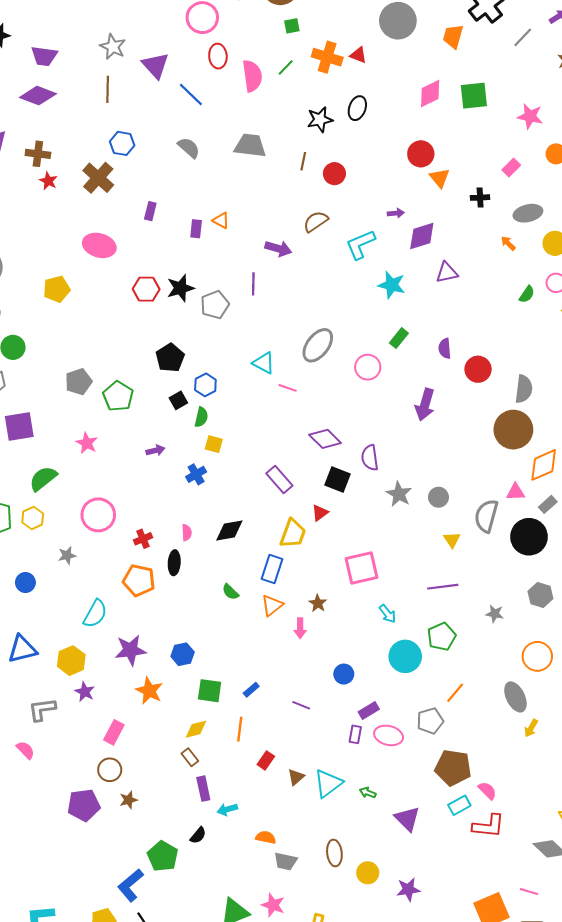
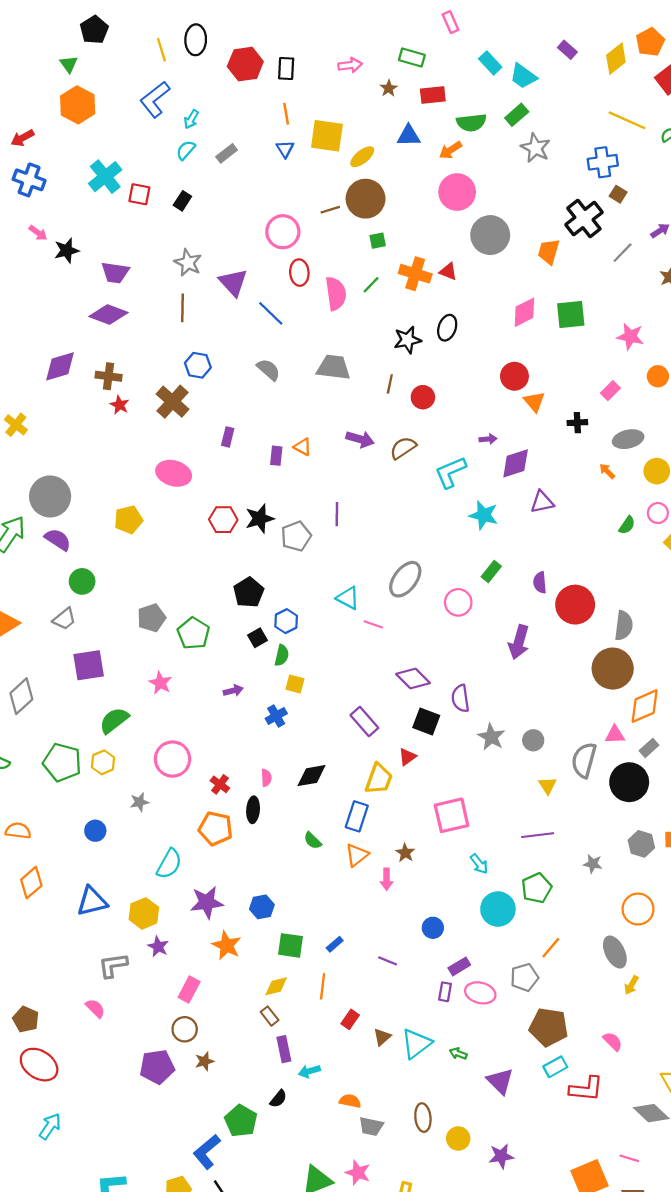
purple arrow: (278, 249) -> (360, 439), moved
red circle: (478, 369) -> (575, 605), size x1.4
red cross: (143, 539) -> (220, 784), turned -30
pink semicircle: (487, 791) -> (613, 1041), moved

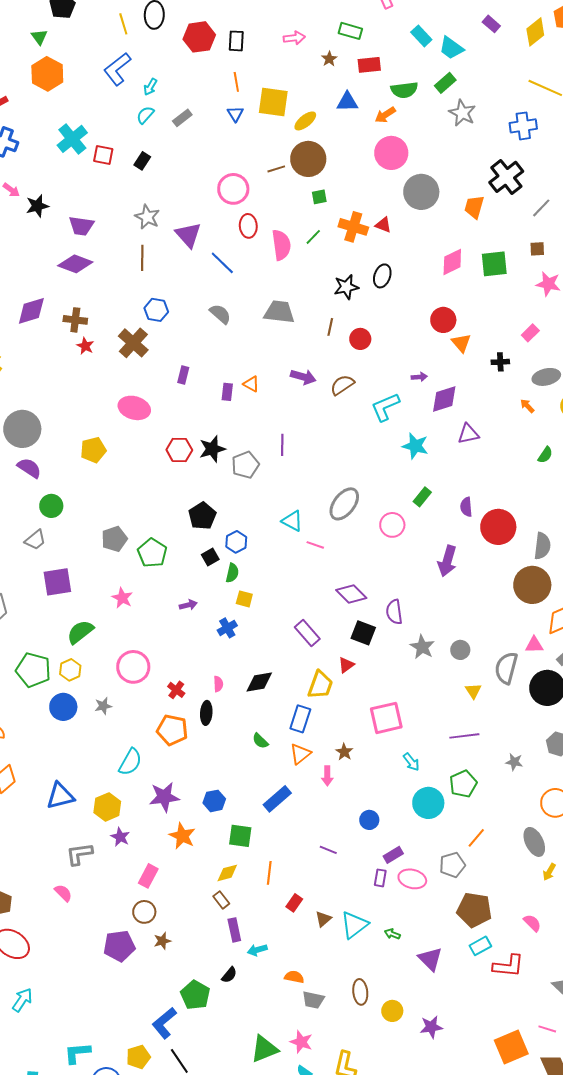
brown square: (618, 194) -> (537, 249), moved, turned -35
blue circle: (95, 831) -> (63, 707), moved, size x1.4
blue rectangle: (335, 944) -> (277, 799), moved, size x1.8

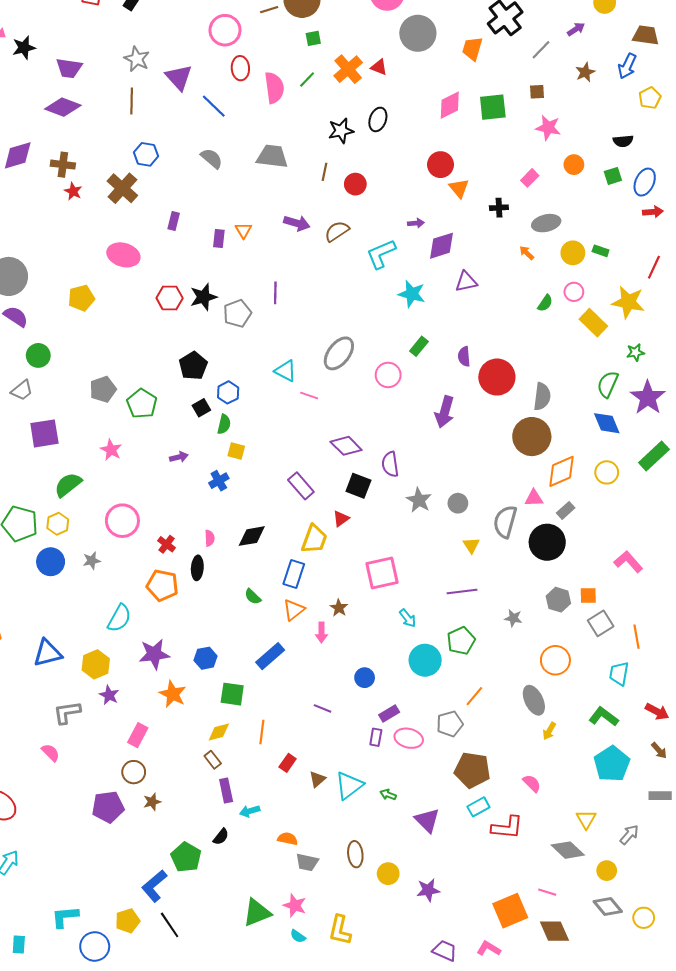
orange cross: (353, 227) -> (348, 69), turned 32
orange triangle: (251, 384) -> (243, 230), turned 30

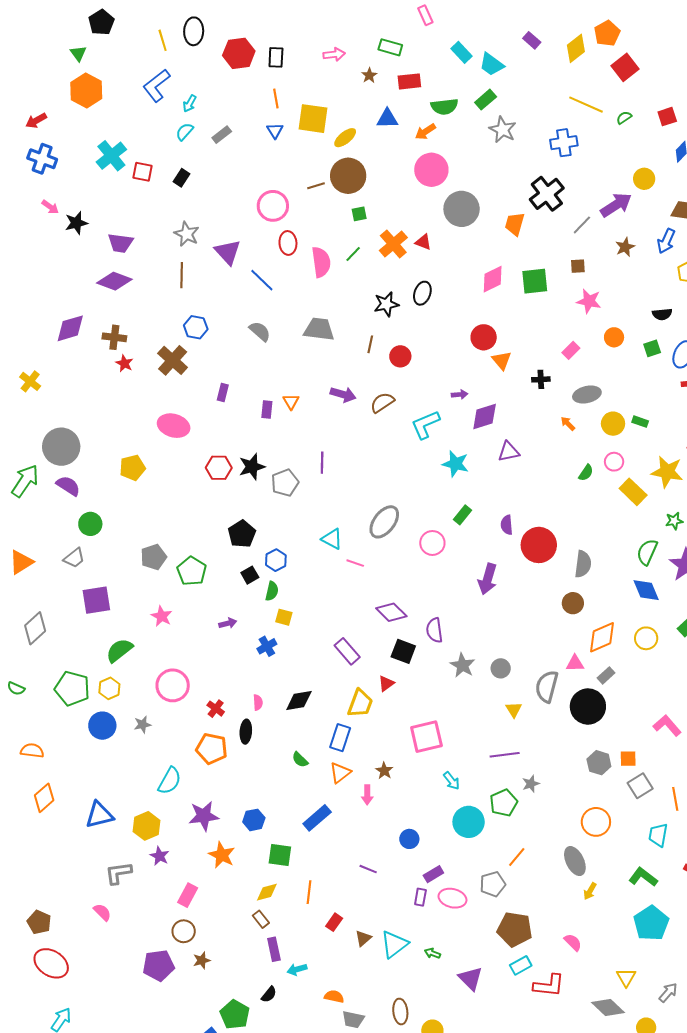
purple arrow: (576, 29) -> (616, 205), size x1.8
brown circle: (532, 437) -> (573, 603), size x0.6
gray star: (513, 618) -> (531, 784), moved, turned -30

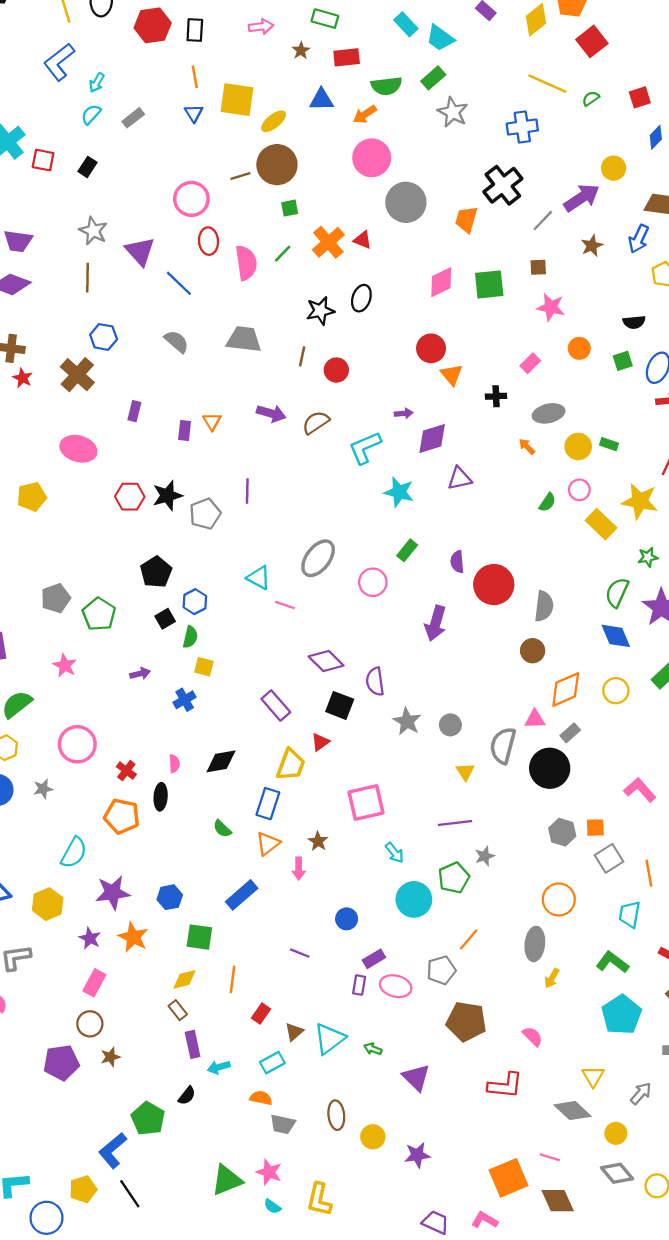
purple star: (160, 856) -> (90, 938), moved
gray ellipse: (575, 861) -> (535, 944), turned 32
cyan rectangle: (521, 965) -> (272, 1063), moved

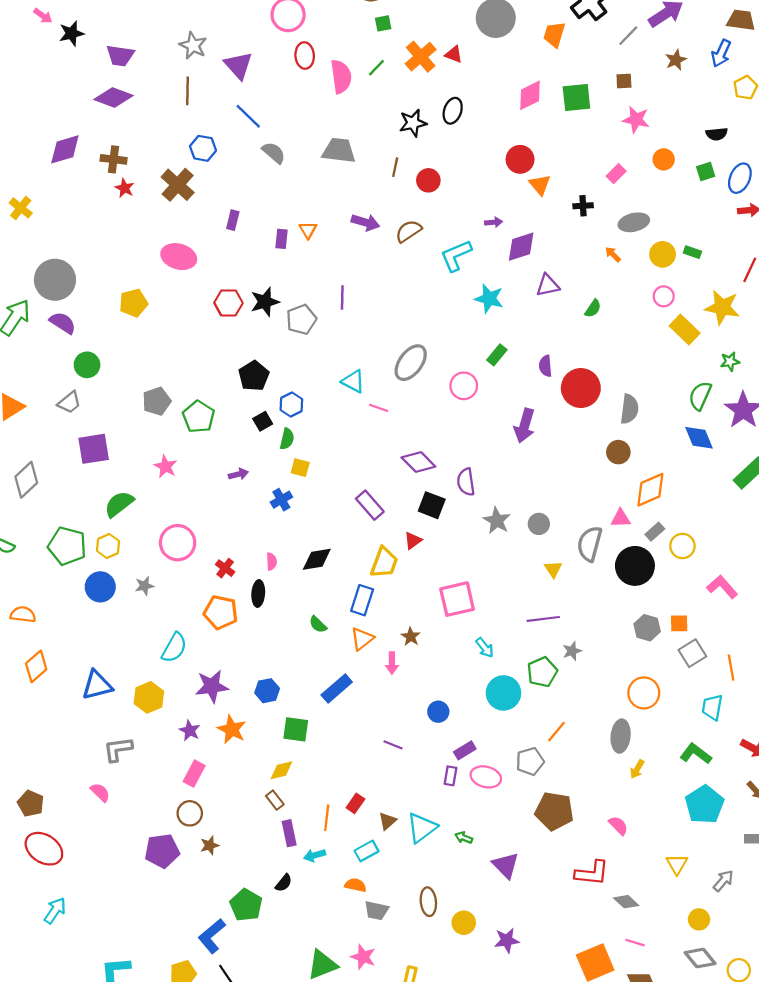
blue line: (179, 283) -> (248, 116), moved
green semicircle: (547, 502) -> (593, 308), moved
yellow circle: (616, 691) -> (682, 546), moved
orange line: (232, 979) -> (327, 818), moved
gray diamond: (572, 1111) -> (626, 902), moved, size x0.7

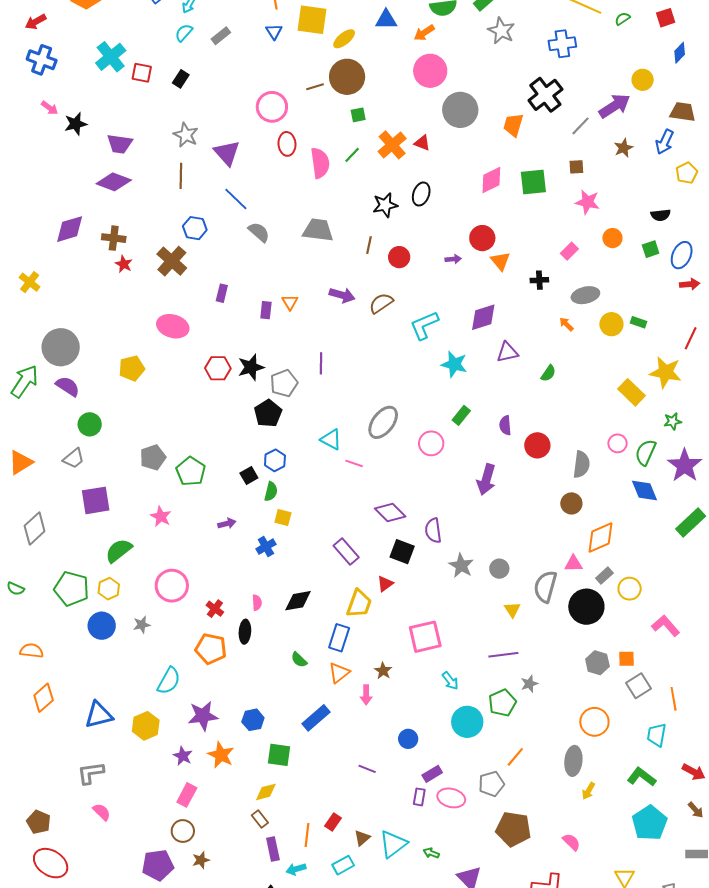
purple arrow: (494, 222) -> (453, 259), moved
pink circle: (664, 296) -> (618, 443), moved
black pentagon: (254, 376) -> (268, 413), moved
red circle: (581, 388) -> (537, 445), size x0.7
gray L-shape: (118, 749) -> (91, 773), moved

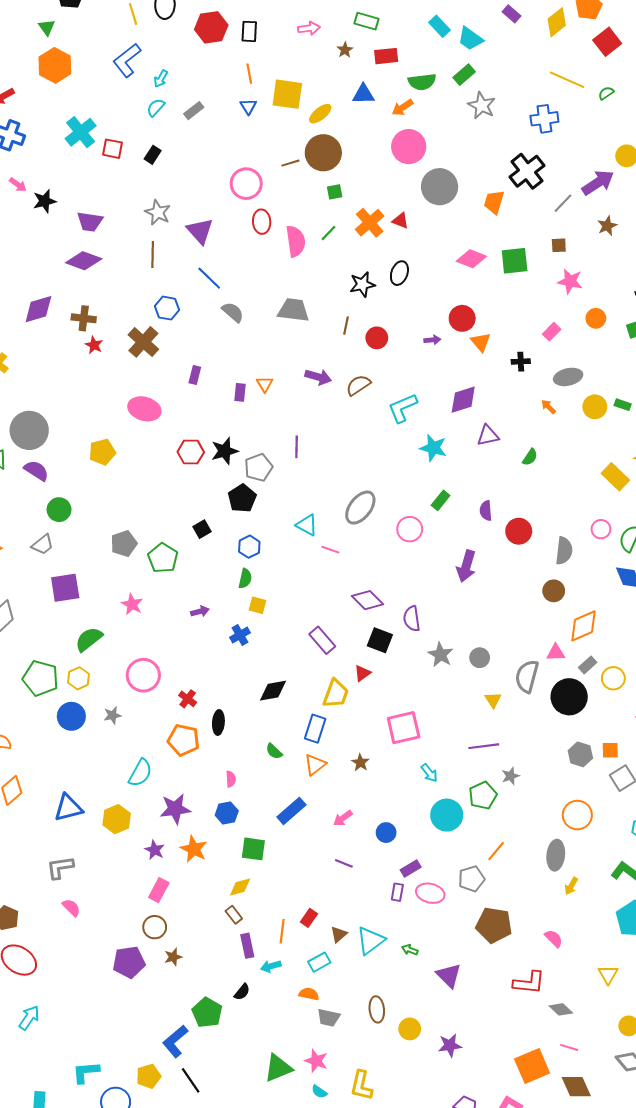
pink diamond: (491, 180) -> (471, 259), turned 48
black square: (249, 475) -> (202, 529), moved
pink semicircle: (257, 603) -> (231, 779), moved
pink arrow: (366, 695) -> (343, 818), moved, turned 54

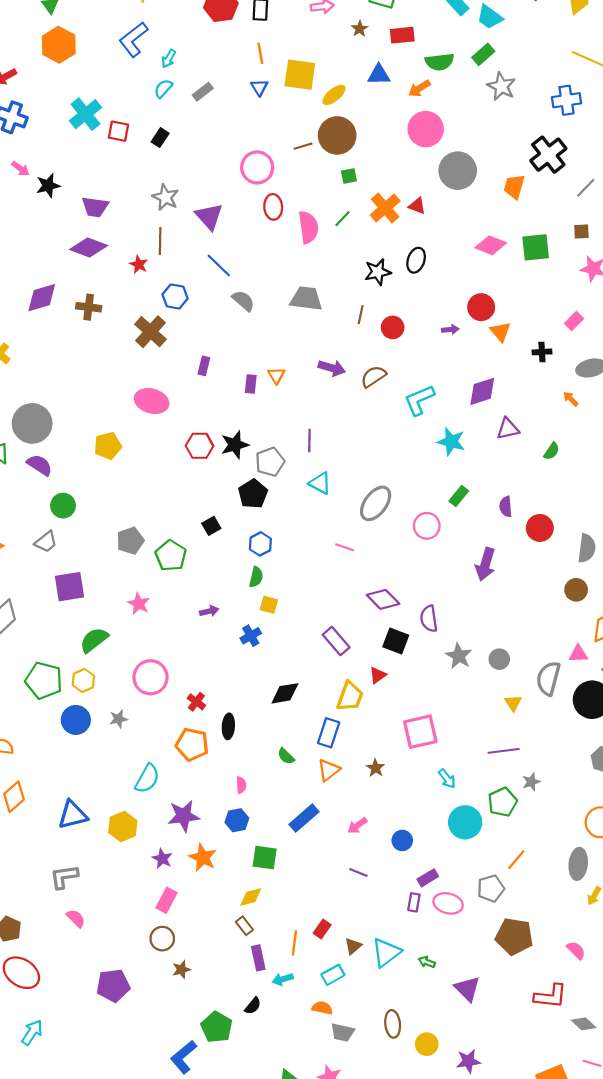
red star: (94, 345) -> (139, 264), moved
cyan triangle: (307, 525) -> (320, 483), moved
purple pentagon: (129, 962) -> (113, 986), moved

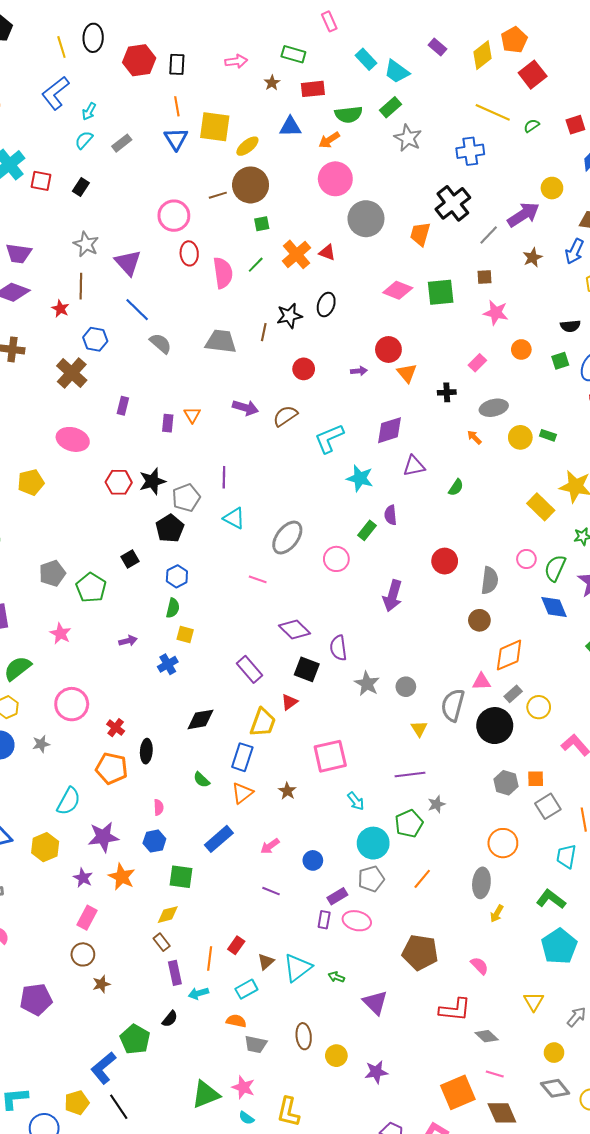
blue triangle: (259, 87) -> (176, 139), size x1.4
brown line: (361, 315) -> (264, 332), moved
purple semicircle: (506, 507) -> (391, 515), moved
gray pentagon: (491, 888) -> (371, 879), moved

